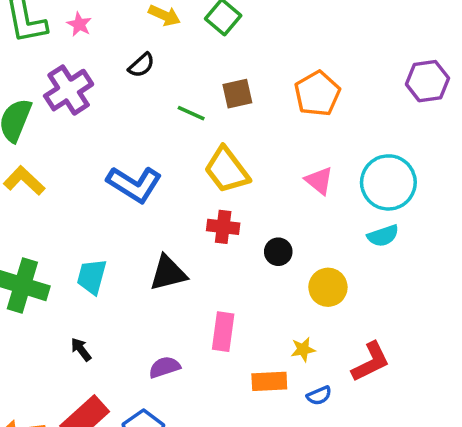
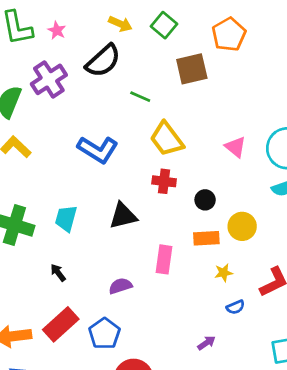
black semicircle: (141, 65) -> (103, 61), size x1.8
brown square: (237, 94) -> (192, 69), moved, size x1.4
orange pentagon: (317, 94) -> (229, 34), moved
orange rectangle: (269, 381) -> (206, 238), moved

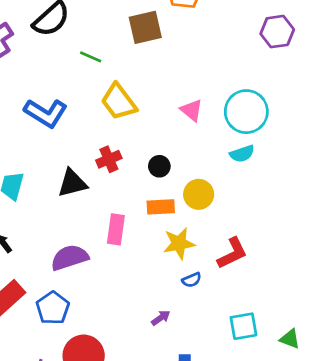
red cross: (164, 181) -> (109, 159), moved, turned -30
yellow star: (224, 273) -> (179, 243), size x1.6
purple semicircle: (120, 286) -> (70, 257), size x1.5

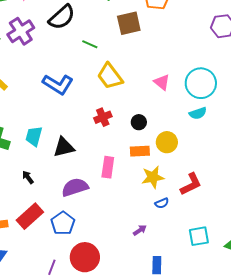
black triangle: (72, 183) -> (64, 147), moved

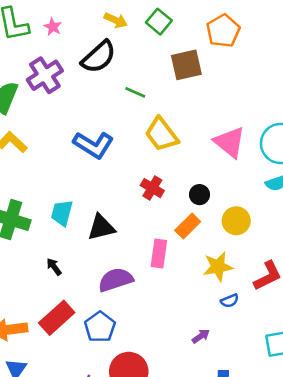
pink triangle: (162, 82) -> (230, 142), size x1.5
red cross: (103, 117) -> (152, 188), turned -36
orange rectangle: (140, 151) -> (188, 226), moved, turned -42

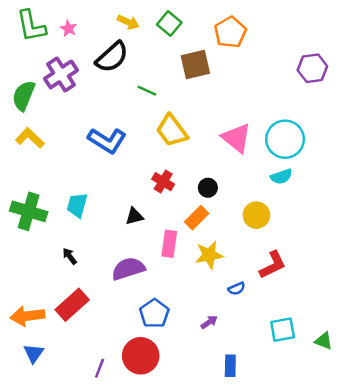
yellow circle: (236, 221) -> (256, 215), moved
black triangle: (101, 227) -> (134, 216), moved, size x0.7
yellow star: (218, 267) -> (209, 255), moved
blue pentagon: (100, 327) -> (154, 313), moved

